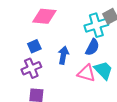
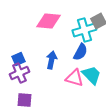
pink diamond: (44, 16) -> (48, 21), moved
blue square: (34, 46) -> (18, 59), moved

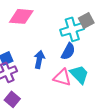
pink diamond: (48, 21) -> (21, 16), moved
purple square: (24, 100) -> (12, 99), turned 35

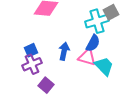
pink triangle: (62, 77) -> (87, 57), moved
purple square: (12, 99) -> (46, 85), moved

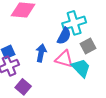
gray square: (111, 12) -> (88, 46), moved
blue semicircle: (93, 43) -> (64, 36), moved

